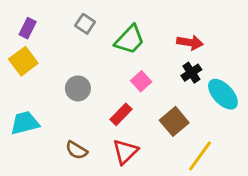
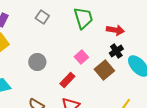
green trapezoid: (130, 40) -> (83, 18), moved, turned -60
brown square: (174, 121) -> (104, 70), moved

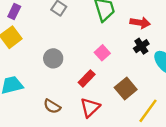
brown square: (104, 70) -> (126, 88), moved

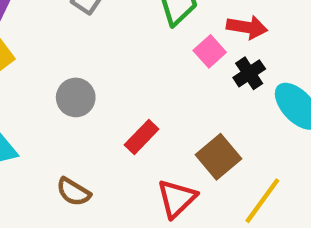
pink square: (102, 53) -> (210, 51), moved
red triangle: (90, 107) -> (177, 199), moved

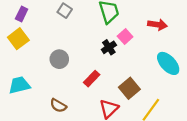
red arrow: (247, 27) -> (157, 25), moved
black cross: (249, 73) -> (109, 47), moved

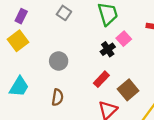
red rectangle: (92, 79) -> (101, 79), moved
cyan trapezoid: (19, 85) -> (19, 87), turned 135
brown semicircle: (58, 106) -> (58, 97), moved, turned -112

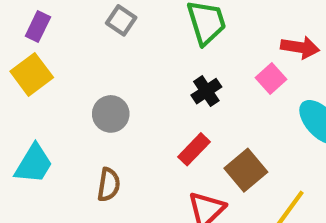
pink square: (124, 39) -> (271, 79), moved

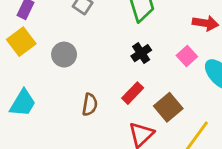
pink square: (271, 79) -> (187, 56), moved
gray circle: (111, 114) -> (64, 55), moved
brown semicircle: (109, 185) -> (90, 104), moved

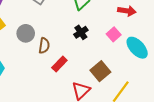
red rectangle: (133, 93) -> (59, 64), moved
brown semicircle: (90, 104) -> (44, 46), moved

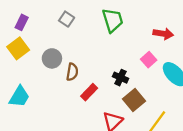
black cross: (81, 32) -> (121, 78), moved, turned -32

